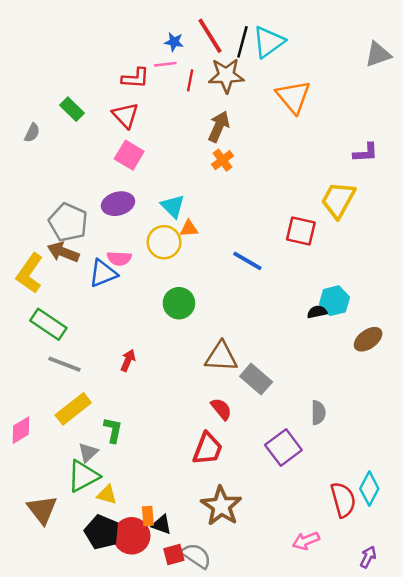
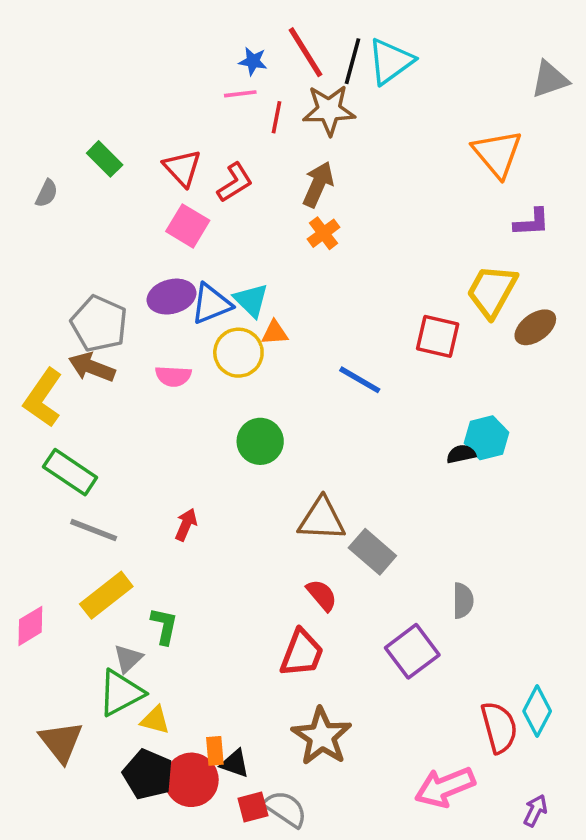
red L-shape: (135, 78) -> (235, 182), moved, turned -36
orange triangle: (293, 97) -> (497, 154), moved
blue triangle: (103, 273) -> (211, 304), moved
brown ellipse: (368, 339) -> (535, 327), moved
pink arrow: (306, 541) -> (445, 787), size x1.5

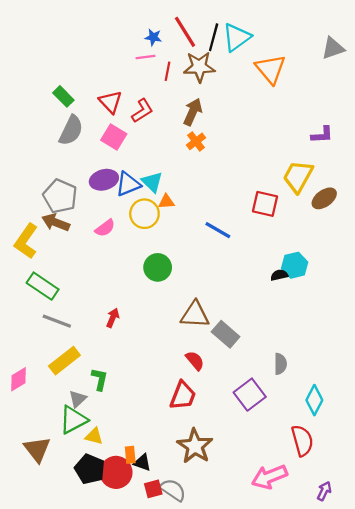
orange triangle: (497, 154) -> (271, 69), moved
gray semicircle: (47, 193) -> (71, 130), moved, size x1.8
pink semicircle: (173, 376) -> (105, 228), turned -40
cyan diamond: (537, 711) -> (314, 400), moved

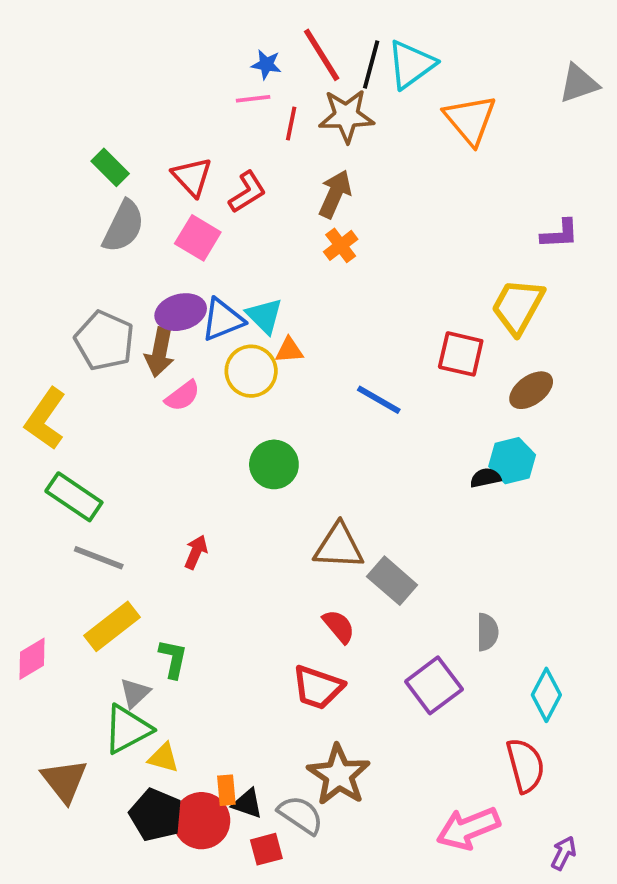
brown ellipse: (324, 198) -> (531, 390), moved
brown arrow: (56, 222) -> (160, 352), moved, turned -100
red trapezoid: (183, 396) -> (318, 687), turned 88
gray semicircle: (173, 490) -> (301, 815), moved

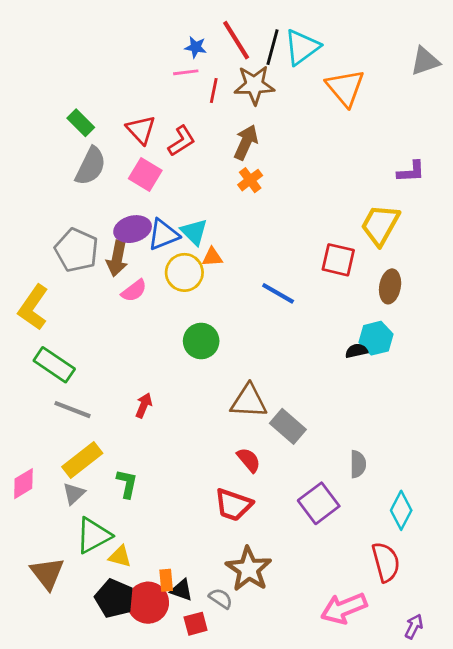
brown ellipse: (531, 390) -> (390, 286), turned -44
gray triangle: (135, 693) -> (74, 494), moved
gray semicircle: (301, 815) -> (221, 598), size x0.7

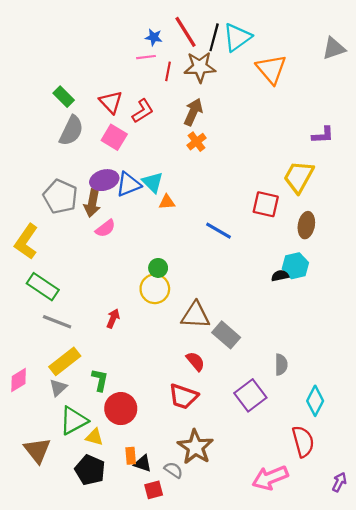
yellow circle: (184, 272) -> (155, 289), moved
green circle: (201, 341) -> (158, 268), size x0.7
red circle: (148, 603) -> (121, 409), moved
purple arrow: (414, 626) -> (339, 482), moved

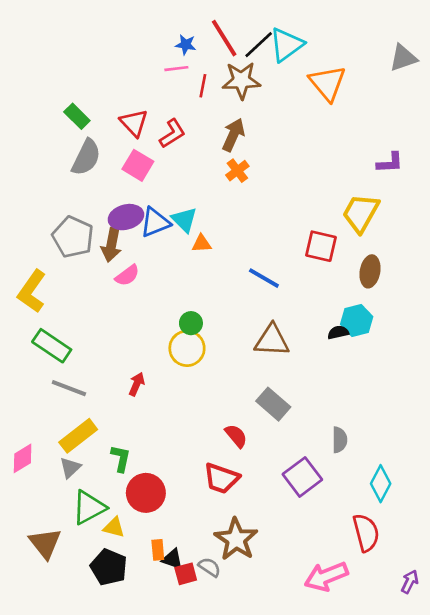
black line: (214, 37) -> (259, 45), turned 32
brown triangle: (195, 315) -> (272, 340), moved
red square: (154, 490) -> (186, 574), moved

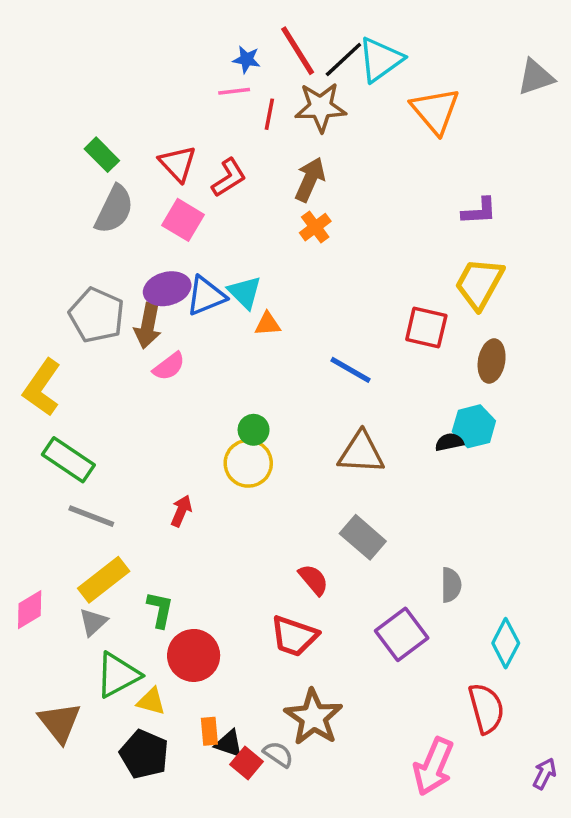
purple L-shape: (390, 163) -> (479, 211), moved
red square: (186, 574) -> (246, 763), turned -35
pink arrow: (326, 576) -> (433, 767), turned -45

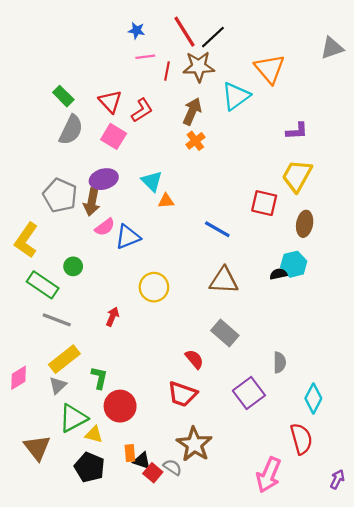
blue star: (246, 60) -> (136, 31), moved
cyan triangle: (380, 60) -> (236, 96), moved
blue triangle: (206, 296) -> (128, 237), moved
green circle: (254, 430) -> (73, 266), moved

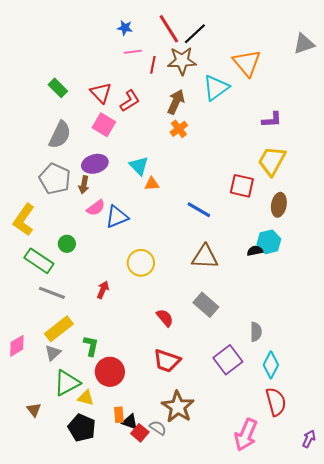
gray semicircle: (71, 130) -> (60, 135), moved
brown arrow: (92, 202) -> (84, 185), size x0.7
red semicircle: (194, 359) -> (165, 318), moved
cyan diamond: (313, 398) -> (271, 365), moved
brown triangle: (37, 448) -> (34, 410), size x0.6

